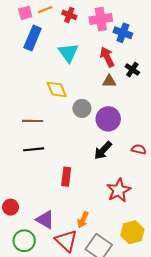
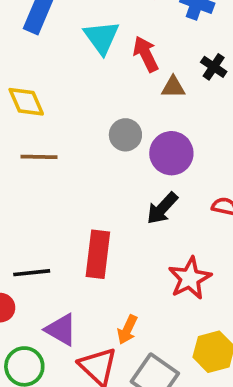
red arrow: (107, 57) -> (146, 54), moved
yellow diamond: (57, 89) -> (26, 102), moved
black line: (34, 149) -> (32, 273), moved
red rectangle: (66, 177) -> (98, 254), size x1.4

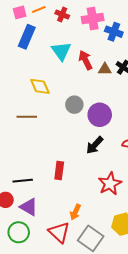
brown triangle: (173, 87) -> (105, 69), moved
yellow diamond: (26, 102) -> (40, 86), moved
red rectangle: (98, 254) -> (59, 170), size x0.7
purple triangle: (61, 330) -> (29, 207), moved

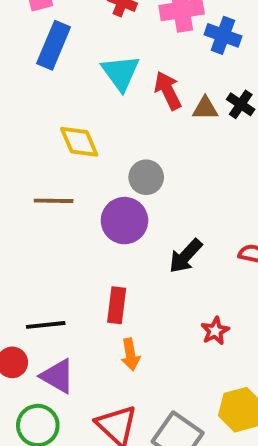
purple circle: (100, 115) -> (124, 221), moved
red star: (110, 184) -> (215, 331), size x0.6
orange arrow: (75, 212) -> (130, 355), moved, turned -35

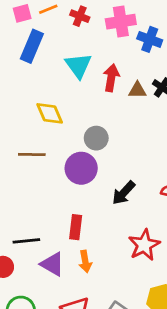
red arrow: (168, 91) -> (111, 78), turned 36
red star: (215, 331) -> (144, 245), size x1.6
purple triangle: (57, 376) -> (52, 264), moved

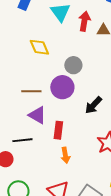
brown line: (32, 155) -> (31, 91), moved
purple triangle: (52, 264) -> (37, 115), moved

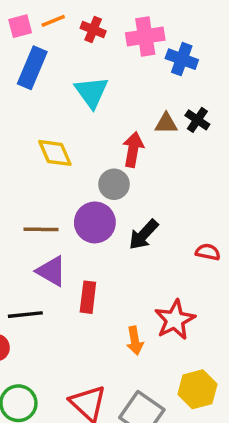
red arrow: (84, 21) -> (133, 149), moved
black arrow: (93, 105) -> (144, 235), moved
orange arrow: (65, 155) -> (135, 341), moved

